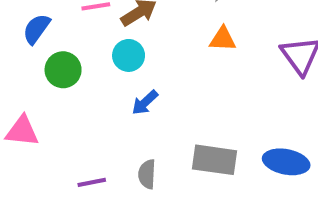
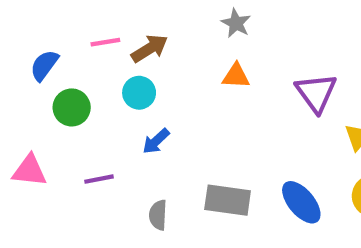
blue ellipse: (286, 162) -> (301, 202), turned 39
purple line: (92, 182) -> (99, 179), moved

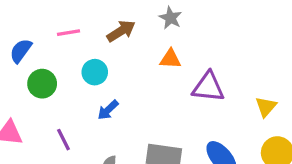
brown arrow: (150, 48) -> (121, 31), moved
purple triangle: (316, 93) -> (208, 87), moved, turned -48
purple line: (99, 179) -> (63, 140), turned 75

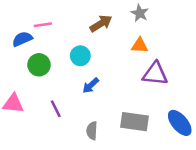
pink line: (68, 33) -> (43, 25), moved
blue semicircle: (21, 51) -> (22, 39), turned 30
purple triangle: (208, 87) -> (155, 74), moved

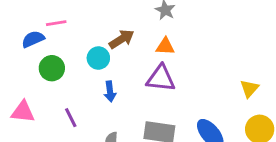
brown arrow: (101, 23) -> (122, 39), moved
purple triangle: (155, 74) -> (161, 78), moved
blue arrow: (91, 85) -> (110, 91), turned -54

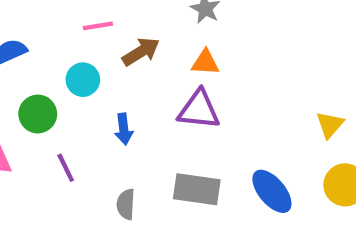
pink line: (56, 23) -> (98, 26), moved
cyan circle: (98, 58) -> (83, 80), moved
green circle: (52, 68) -> (38, 114), moved

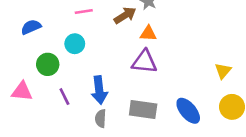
brown arrow: (141, 52) -> (125, 15), moved
blue arrow: (124, 129) -> (99, 90), moved, size x1.5

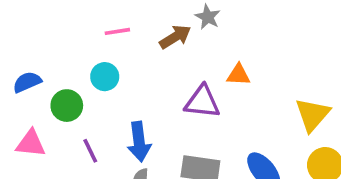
blue semicircle: (31, 27) -> (27, 82), moved
orange triangle: (148, 33) -> (238, 75), moved
yellow triangle: (223, 71) -> (312, 115), size x1.5

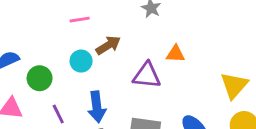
brown arrow: (175, 37) -> (108, 45), moved
cyan circle: (105, 77) -> (81, 61), moved

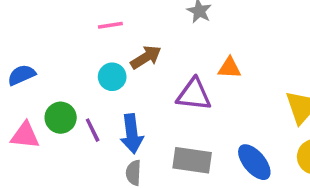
green circle: (40, 78) -> (61, 118), moved
purple line: (58, 114) -> (93, 130), moved

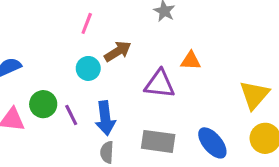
pink line: (110, 25) -> (87, 23), turned -60

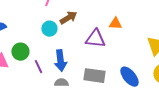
purple line: (71, 115) -> (38, 67), moved
gray semicircle: (107, 152) -> (61, 83), turned 88

